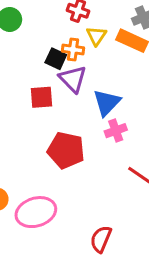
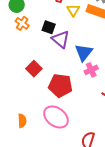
orange cross: (73, 49) -> (22, 23), moved, turned 32
red square: (42, 97) -> (34, 69), moved, turned -35
pink ellipse: (36, 212) -> (56, 117), moved, turned 60

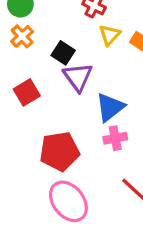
red square: (34, 69) -> (27, 92), moved
red pentagon: (60, 85) -> (59, 151), turned -30
pink ellipse: (56, 117) -> (68, 201), moved

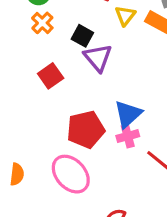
blue triangle: (110, 107) -> (128, 114), moved
pink cross: (115, 138) -> (128, 136), moved
pink ellipse: (68, 201) -> (71, 174), moved

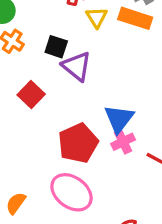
orange semicircle: (17, 174) -> (16, 203), turned -140

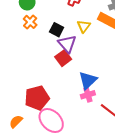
yellow triangle: (97, 17) -> (84, 26), moved
red square: (31, 94) -> (63, 58), moved
red pentagon: (78, 143) -> (37, 98), moved

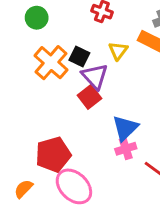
orange cross: (30, 22) -> (51, 63), moved, size x1.6

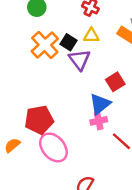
yellow triangle: (118, 51) -> (91, 36), moved, turned 49
red square: (90, 97) -> (115, 82), moved

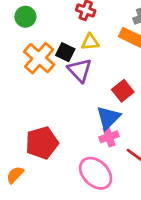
pink ellipse: (53, 147) -> (96, 173), moved

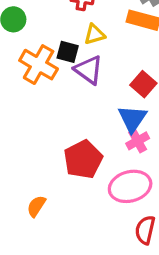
red pentagon: (42, 143) -> (83, 159), moved
pink ellipse: (96, 173) -> (130, 186), turned -48

